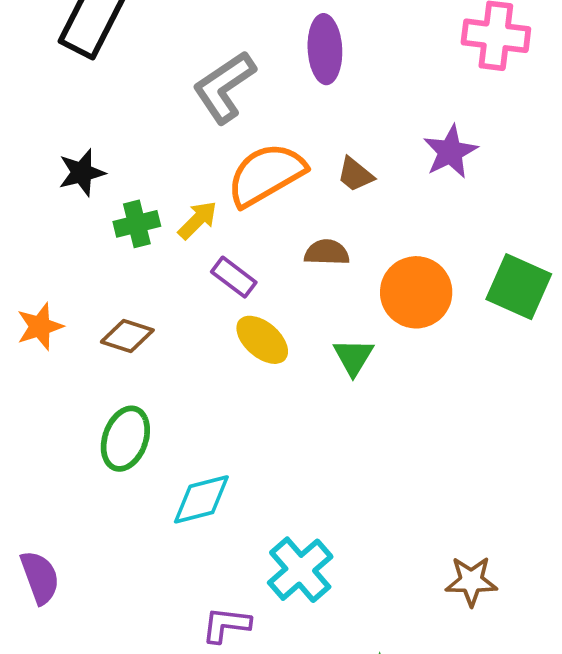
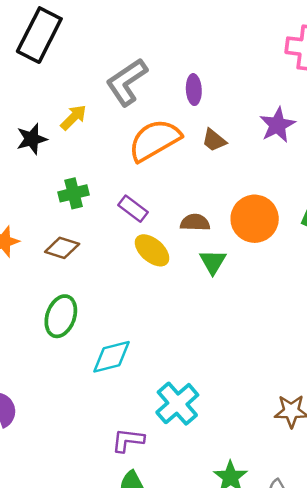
purple ellipse: (325, 49) -> (194, 90), moved, size x0.7
yellow arrow: (198, 220) -> (74, 117), moved
green cross: (137, 224) -> (74, 193), moved
brown semicircle: (327, 252) -> (195, 223), moved

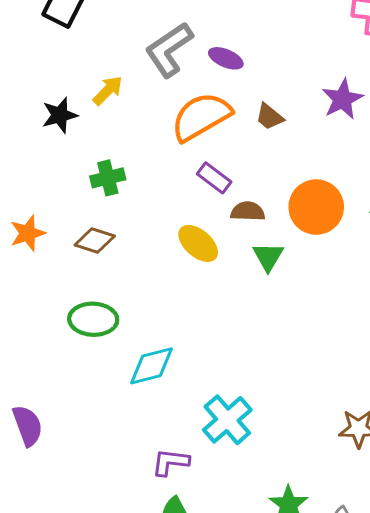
purple ellipse: (194, 90) -> (226, 58), moved, turned -64
purple rectangle: (133, 209) -> (214, 178), moved
green ellipse: (61, 316) -> (93, 319), turned 72

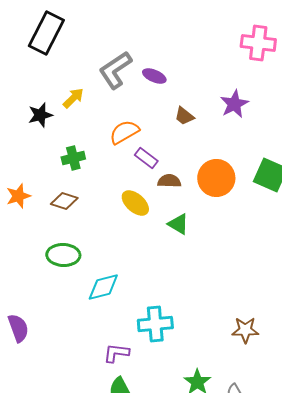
orange semicircle: (201, 117) -> (124, 132), moved, size x0.7
green triangle: (268, 257) -> (178, 224), moved, turned -30
cyan cross: (227, 420) -> (155, 324), turned 36

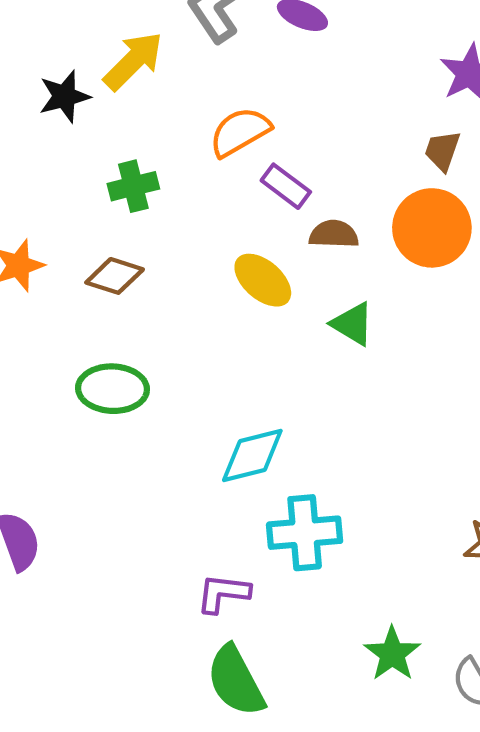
yellow arrow: (73, 98) -> (133, 61), size x1.4
brown trapezoid: (184, 116) -> (442, 151), moved, turned 70
cyan diamond: (103, 287) -> (252, 455), moved

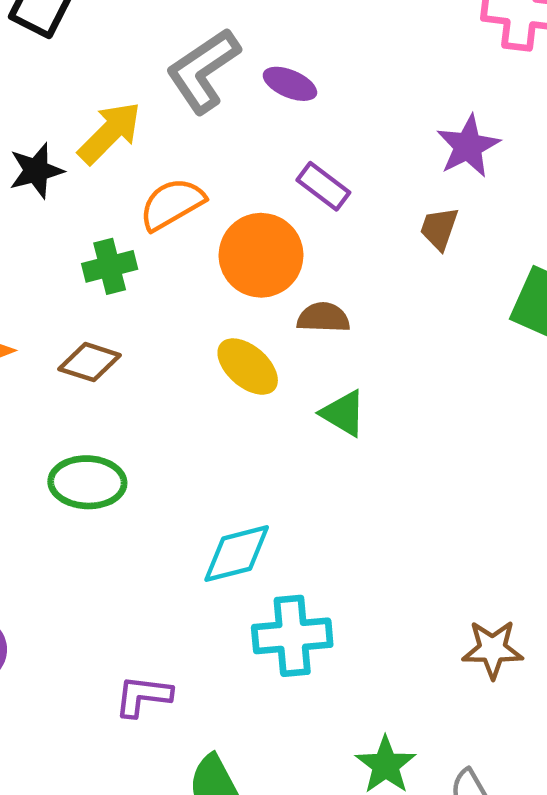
orange semicircle: (240, 132) -> (172, 204), moved
purple rectangle: (286, 186) -> (323, 186), moved
orange circle: (432, 228) -> (261, 255), moved
purple L-shape: (223, 593) -> (143, 696), moved

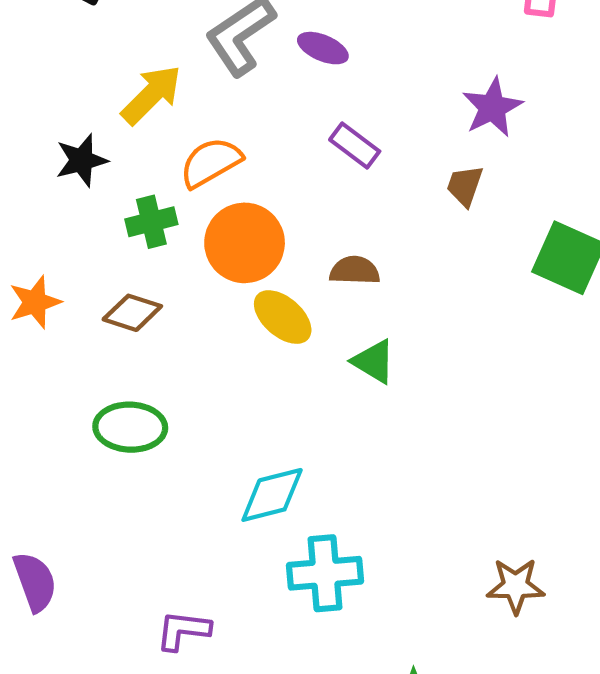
black star: (36, 171) -> (81, 160), moved
orange circle: (261, 255) -> (245, 243), moved

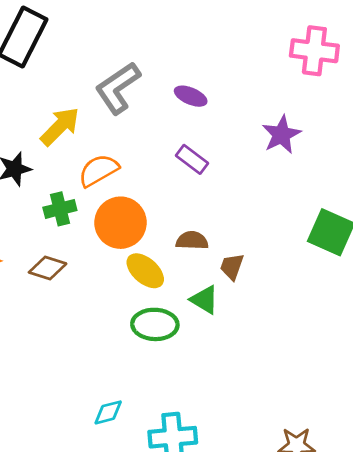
purple ellipse: (323, 48) -> (191, 96), moved
brown trapezoid: (465, 186) -> (232, 267), moved
green ellipse: (130, 427) -> (155, 324), moved
cyan diamond: (272, 495) -> (108, 412), moved, size x0.7

